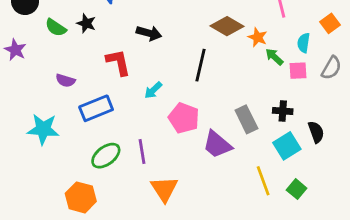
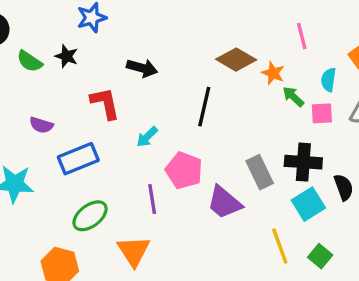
black cross: (283, 111) -> (303, 162), size x1.5
purple line: (142, 151) -> (152, 199), moved
orange triangle: (164, 189) -> (134, 251), moved

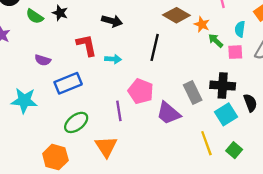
cyan arrow: (147, 137) -> (113, 59), moved, turned -133

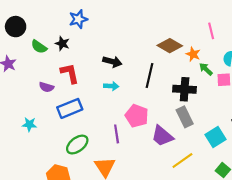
black arrow: (112, 21) -> (112, 62), moved
red L-shape: (87, 45) -> (70, 73), moved
black cross: (223, 86) -> (185, 89), moved
cyan star: (24, 101) -> (29, 124), size x0.6
yellow line: (206, 143) -> (182, 160), moved, turned 75

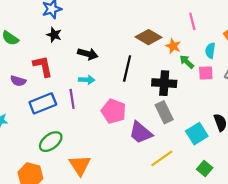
black star: (62, 44) -> (54, 35), moved
purple line: (117, 134) -> (72, 99), moved

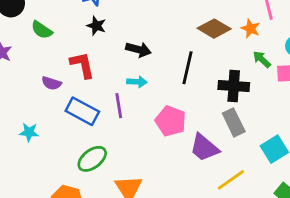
orange star: (173, 46) -> (251, 29), moved
blue rectangle: (43, 103) -> (82, 111), turned 50

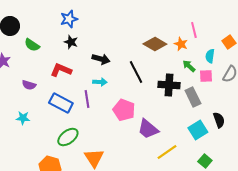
red L-shape: (82, 65) -> (61, 70), turned -55
black line: (187, 68) -> (136, 72), turned -40
purple semicircle: (51, 83) -> (29, 85), moved
gray rectangle: (234, 122) -> (193, 97), moved

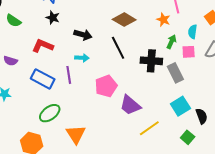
brown diamond: (155, 44) -> (124, 20), moved
green arrow: (189, 66) -> (171, 42), turned 72
pink pentagon: (124, 110) -> (106, 86), turned 30
black semicircle: (219, 120) -> (202, 116), moved

